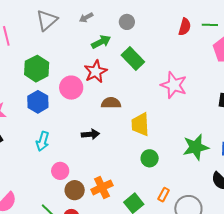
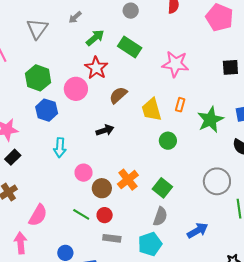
gray circle: (127, 22) -> (131, 11), moved
brown semicircle: (111, 103) -> (118, 95), turned -30
orange rectangle: (164, 195) -> (180, 105), moved

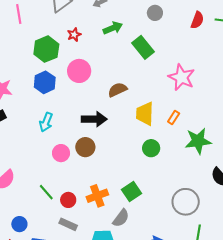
red star: (96, 68) -> (74, 35), moved, size x0.6
black arrow: (105, 130) -> (94, 119), size x1.4
orange cross: (128, 180) -> (97, 196), moved
brown circle: (102, 188) -> (85, 147), moved

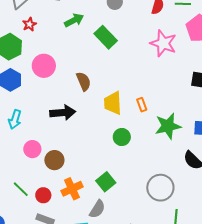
red star: (74, 35) -> (29, 24), moved
pink star: (181, 77) -> (163, 43), moved
brown semicircle: (117, 90) -> (84, 81), turned 96
orange rectangle: (174, 118) -> (142, 105), turned -48
brown circle: (85, 147) -> (54, 160), moved

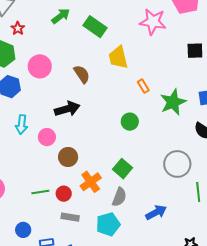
yellow trapezoid: (113, 103) -> (118, 57), moved
pink circle: (32, 149) -> (47, 137), moved
green line: (21, 189) -> (40, 192), turned -42

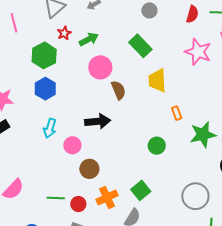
green arrow: (61, 16) -> (89, 39), moved
pink circle: (40, 66) -> (100, 67), moved

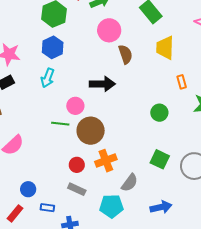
cyan arrow: (50, 128) -> (48, 78), moved
brown circle: (89, 169) -> (91, 131), size x1.4
green square: (141, 190) -> (160, 159), moved, turned -30
green line: (56, 198) -> (60, 124), moved

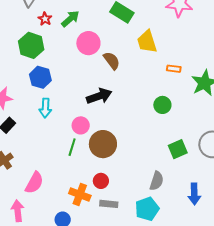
orange rectangle: (182, 82) -> (174, 69), turned -48
green line: (60, 124) -> (72, 147), turned -60
green square: (160, 159) -> (178, 149), turned -30
orange cross: (106, 161) -> (80, 194), moved, turned -30
blue arrow: (161, 207) -> (194, 194), turned 120

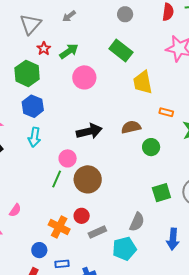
brown semicircle: (112, 61) -> (131, 127), moved, turned -72
pink semicircle: (34, 183) -> (15, 210), size x0.6
gray rectangle: (109, 204) -> (97, 232), moved, turned -36

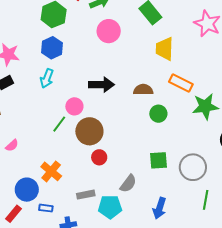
orange rectangle: (166, 112) -> (181, 83), size x1.6
red circle: (82, 216) -> (99, 157), moved
gray rectangle: (97, 232) -> (86, 195), moved
blue circle: (39, 250) -> (27, 190), size x1.5

